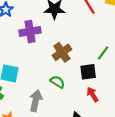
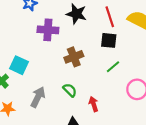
black square: (88, 72) -> (109, 40), moved
green semicircle: (57, 82) -> (70, 90), moved

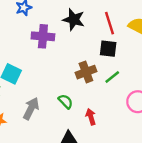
brown cross: (74, 57) -> (86, 72), moved

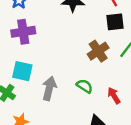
purple cross: (43, 36) -> (23, 32), moved
gray arrow: (31, 108) -> (49, 88), moved

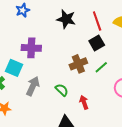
black square: (115, 22) -> (97, 43), turned -35
purple cross: (23, 32) -> (31, 48), moved

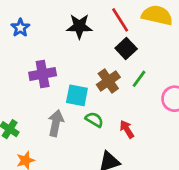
cyan square: (14, 68) -> (77, 95), moved

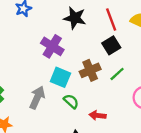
purple cross: (43, 74) -> (52, 46), moved, turned 30
red arrow: (127, 129) -> (98, 115), turned -63

